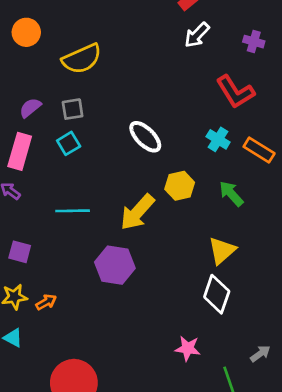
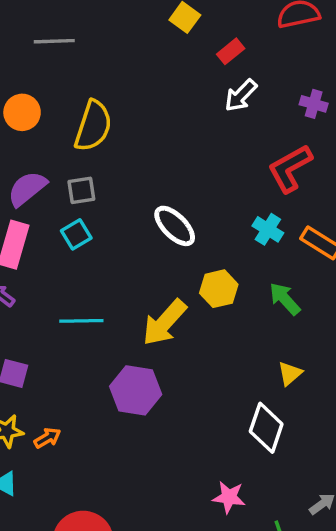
orange circle: (26, 32) -> (22, 112), moved
yellow semicircle: (82, 59) -> (93, 126), turned -48
red L-shape: (235, 92) -> (290, 168), turned 93
purple semicircle: (30, 108) -> (27, 189), size x1.4
yellow triangle: (222, 251) -> (290, 373), moved, size x0.7

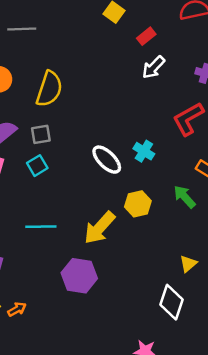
cyan cross: (268, 229) -> (144, 151), moved
green arrow: (285, 299) -> (185, 197), moved

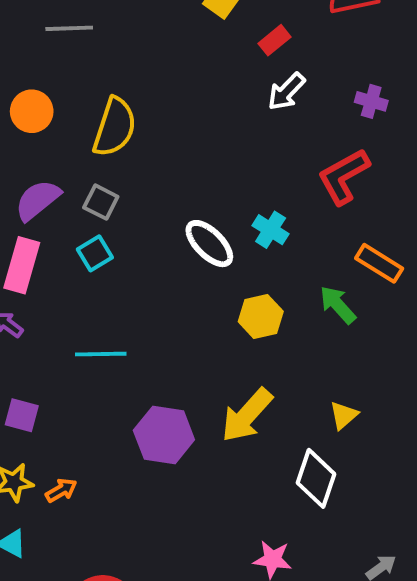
gray square: (41, 134) -> (101, 202), turned 36
yellow arrow: (100, 228) -> (247, 415), moved

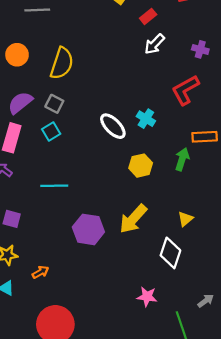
orange rectangle: (379, 263) -> (205, 137), turned -35
green arrow: (338, 305) -> (182, 159), turned 60
orange arrow: (61, 490) -> (40, 272), moved

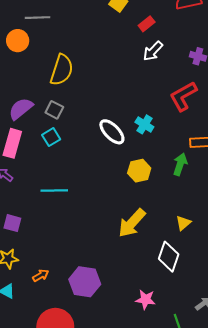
orange circle: (17, 55) -> (18, 41), moved
purple hexagon: (88, 229) -> (85, 282), moved

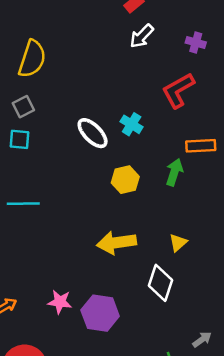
gray square: (54, 110) -> (23, 107), turned 36
cyan square: (51, 137) -> (20, 139), turned 36
yellow arrow: (132, 223) -> (116, 243), turned 40
purple hexagon: (85, 282) -> (100, 313), moved
pink star: (146, 300) -> (60, 302), moved

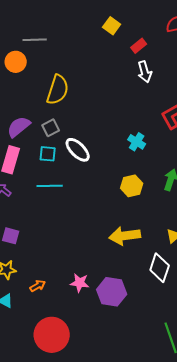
white arrow: (142, 36) -> (145, 72), turned -60
white ellipse: (93, 133) -> (78, 150), moved
cyan line: (23, 204) -> (50, 186), moved

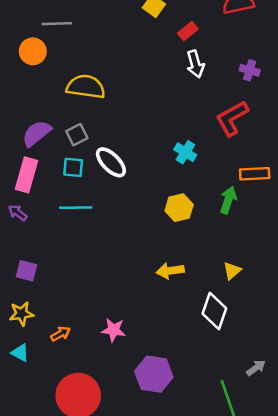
yellow semicircle: (58, 90) -> (86, 87), turned -100
yellow arrow: (125, 236) -> (170, 271), size x0.7
purple hexagon: (112, 292) -> (154, 374), moved

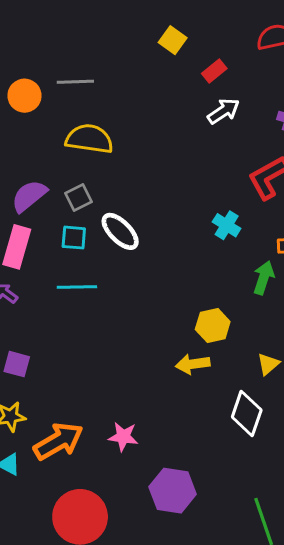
gray line: (57, 24) -> (75, 82), moved
white arrow: (195, 64) -> (224, 111), turned -108
cyan cross: (185, 152) -> (227, 225), moved
yellow hexagon: (179, 208) -> (213, 326), moved
orange arrow: (61, 334) -> (58, 441), size x2.0

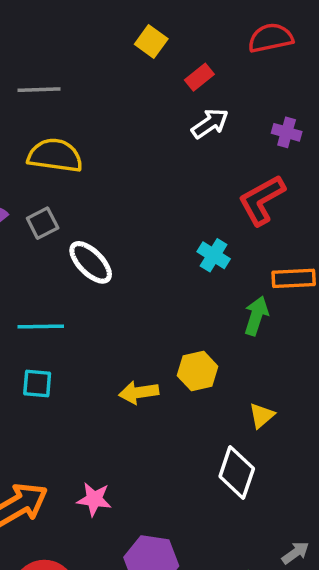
cyan square: (74, 238) -> (37, 384), moved
yellow arrow: (193, 364) -> (139, 392), moved

